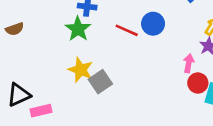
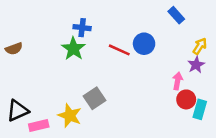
yellow star: (81, 70) -> (70, 116), moved

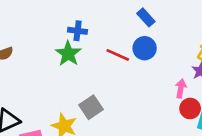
blue rectangle: (176, 15) -> (146, 17), moved

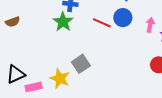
pink arrow: (181, 88) -> (150, 25), moved

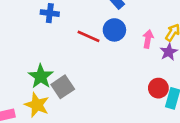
green star: (63, 22) -> (41, 76), moved

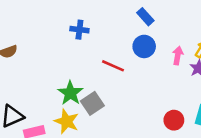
red line: (89, 36) -> (113, 66), moved
red circle: (158, 88) -> (174, 120), moved

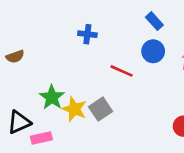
green star: (70, 93) -> (52, 97), moved
yellow star: (67, 121) -> (74, 109), moved

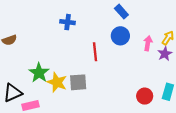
red line: (122, 71) -> (95, 52), turned 60
gray square: (101, 109) -> (78, 82), turned 30

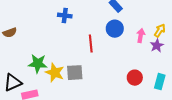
green star: (39, 73) -> (38, 64), turned -30
red circle: (145, 96) -> (135, 78), moved

